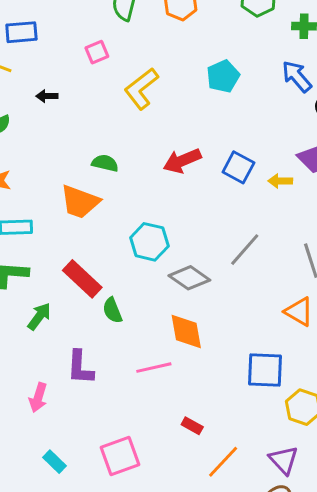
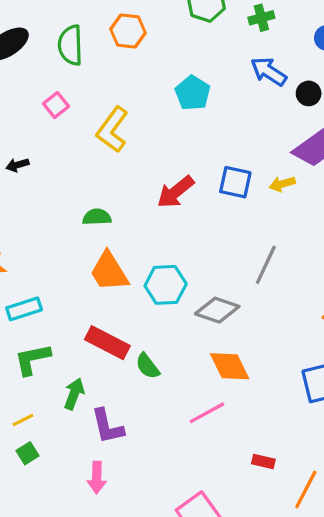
orange trapezoid: (80, 202) -> (109, 272), moved, turned 54
purple L-shape: (80, 367) -> (107, 426), moved

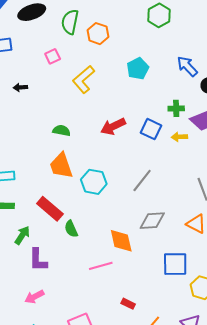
green cross: (261, 18) -> (176, 108), moved
orange hexagon: (128, 31) -> (98, 34), moved
gray line: (266, 265) -> (142, 180), moved
gray diamond: (217, 310) -> (152, 221), moved, turned -36
pink arrow: (97, 478) -> (34, 297), moved, turned 48

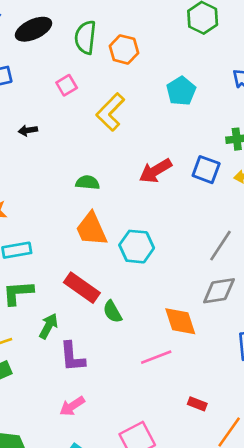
gray line: (142, 180) -> (220, 246), moved

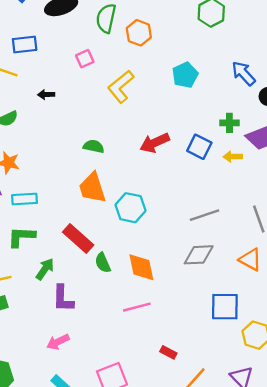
gray line: (220, 246) -> (205, 215), turned 32
orange diamond: (180, 321) -> (141, 267), moved

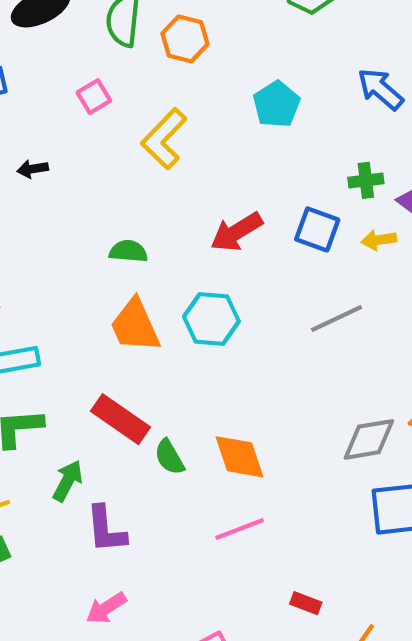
cyan hexagon: (130, 208) -> (211, 319), moved
gray line: (205, 215) -> (337, 319), moved
gray diamond: (199, 255) -> (369, 439), moved

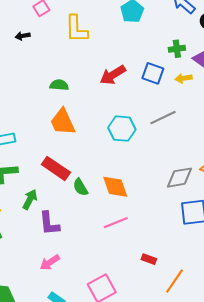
yellow L-shape: (164, 139) -> (76, 29), turned -44
black arrow: (33, 169) -> (23, 36), moved
cyan hexagon: (211, 319) -> (122, 129), moved

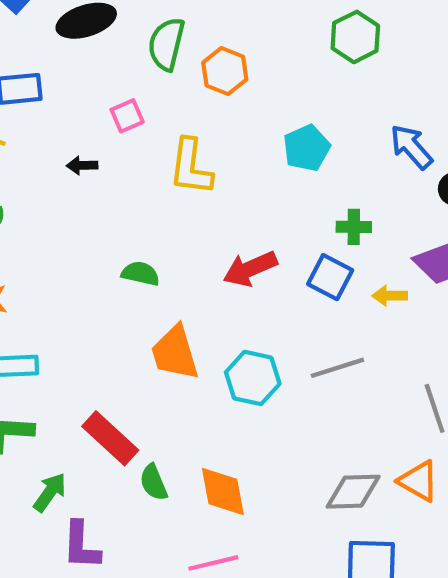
green cross: (177, 49) -> (354, 227), moved
orange trapezoid: (63, 122) -> (175, 353), moved

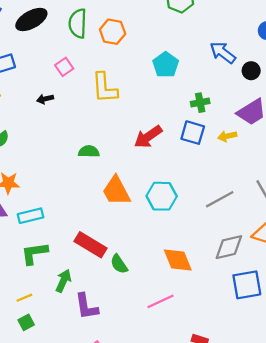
gray line: (337, 368) -> (220, 199), moved
orange diamond: (223, 492) -> (178, 260), moved

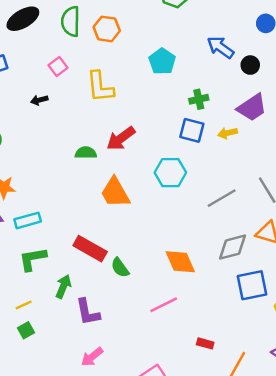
red arrow: (148, 137) -> (121, 138), moved
cyan hexagon: (162, 196) -> (170, 173), moved

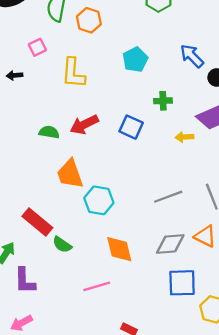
blue square: (192, 130) -> (131, 127), moved
cyan hexagon: (170, 173) -> (99, 200), moved
green semicircle: (120, 268) -> (62, 245), turned -30

